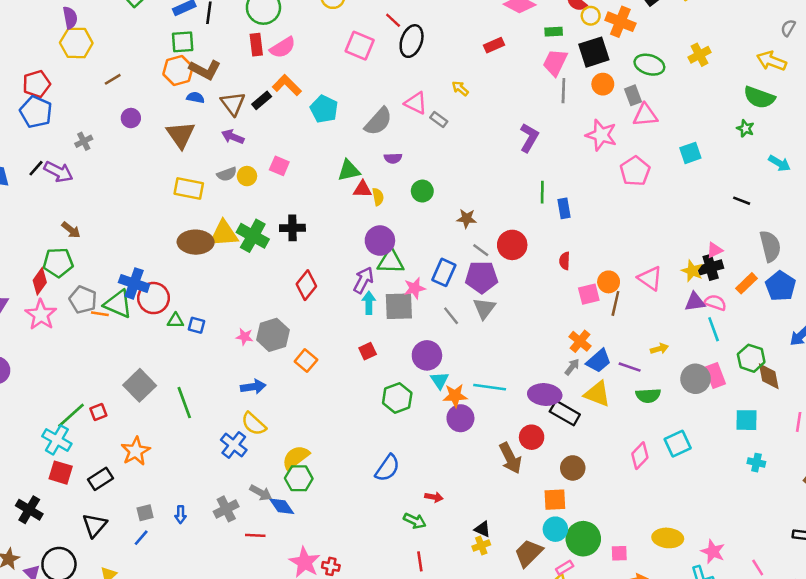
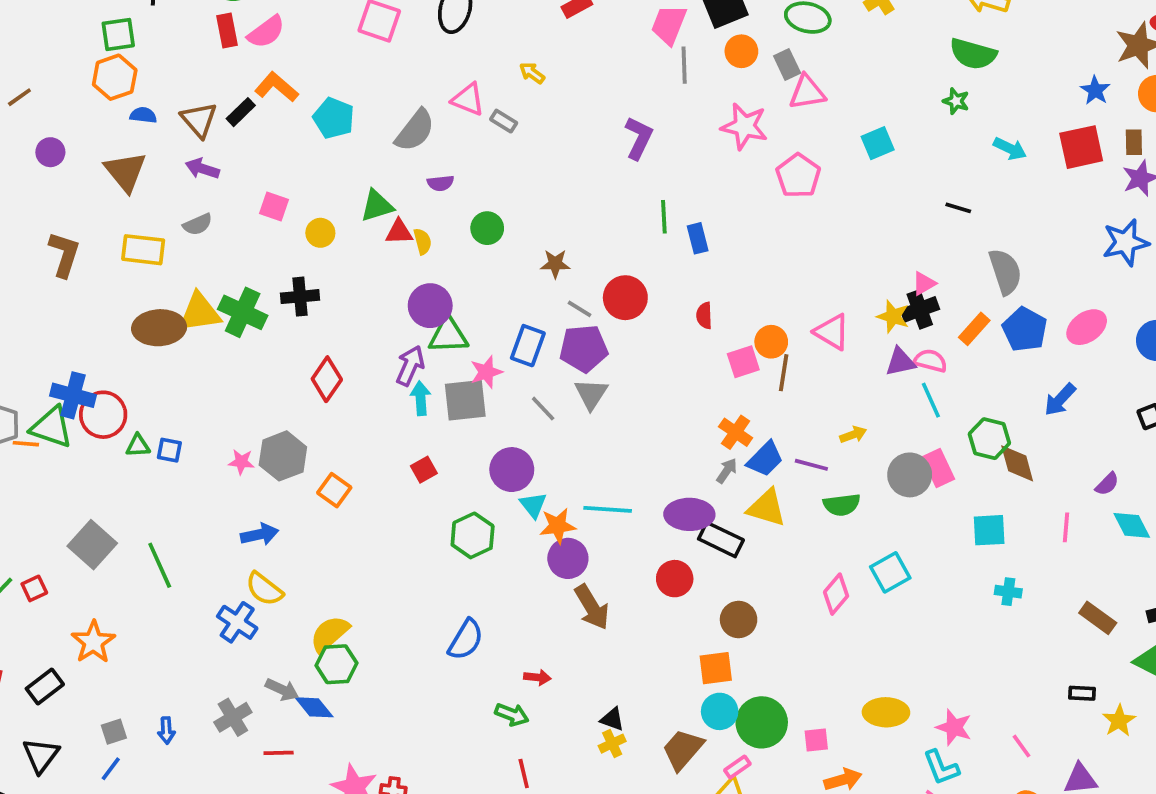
brown L-shape: (205, 70) -> (64, 254), moved, turned -96
yellow circle: (247, 176) -> (320, 233), moved
brown arrow: (510, 458) -> (592, 607), moved

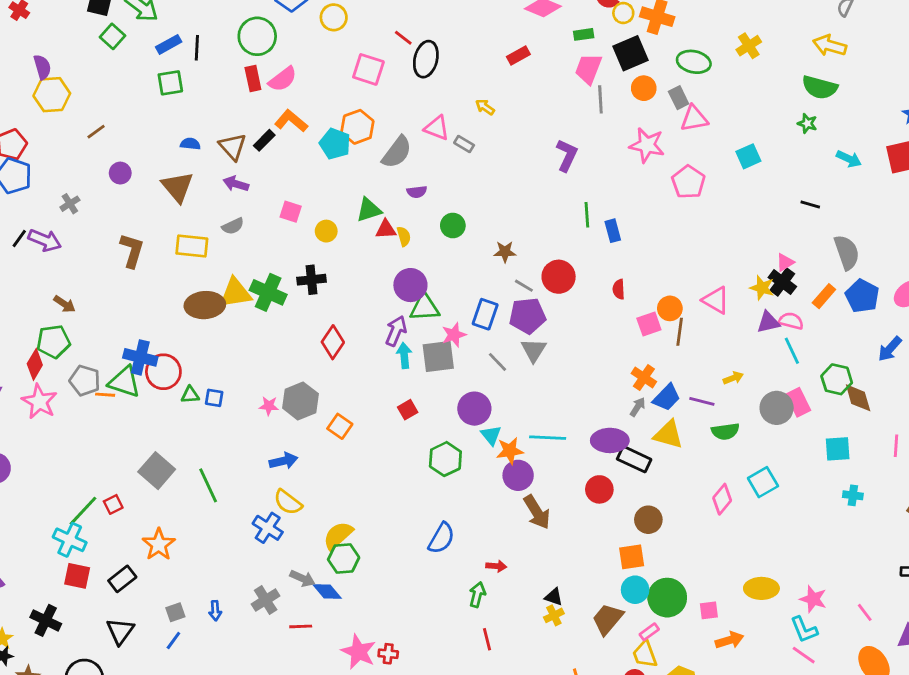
orange hexagon: (115, 77) -> (357, 127), moved
black cross: (920, 309) -> (782, 282), turned -32
green arrow: (512, 715) -> (477, 595), turned -95

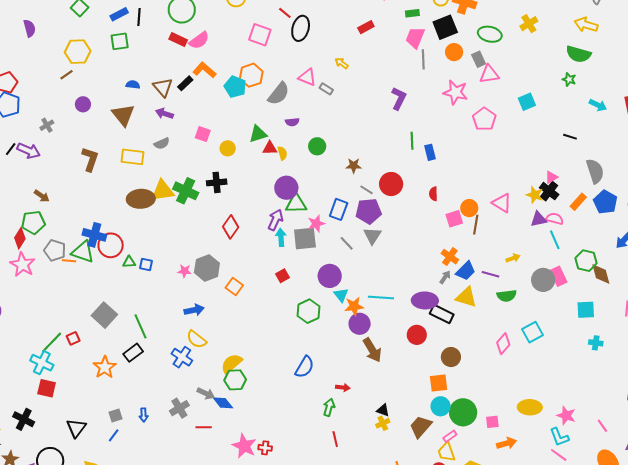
red rectangle: (253, 79) -> (178, 40), turned -54
yellow hexagon: (52, 95) -> (78, 52), moved
black rectangle: (122, 579) -> (133, 353), moved

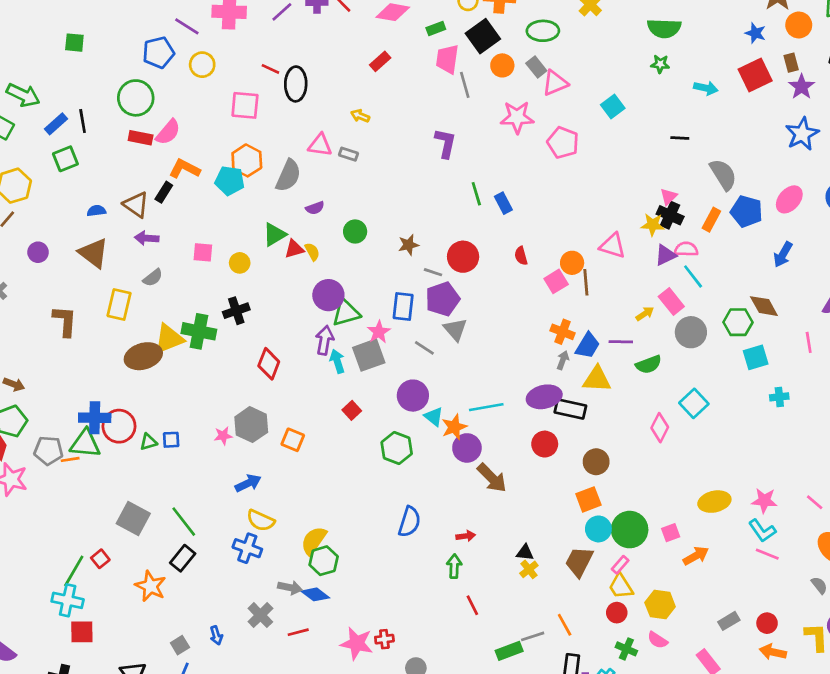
yellow rectangle: (132, 157) -> (119, 305), turned -70
green hexagon: (586, 261) -> (738, 322), moved
pink rectangle: (559, 276) -> (671, 301), moved

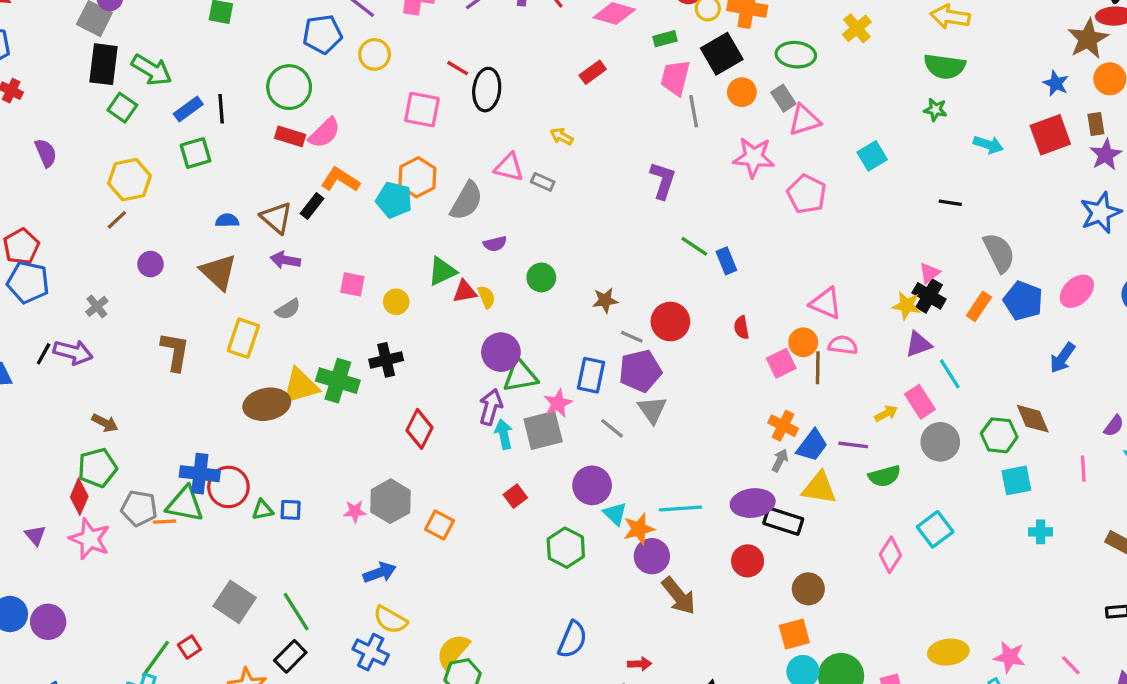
green line: (476, 194) -> (694, 246), turned -45
pink triangle: (613, 246) -> (826, 303), moved
pink semicircle: (686, 249) -> (843, 345), moved

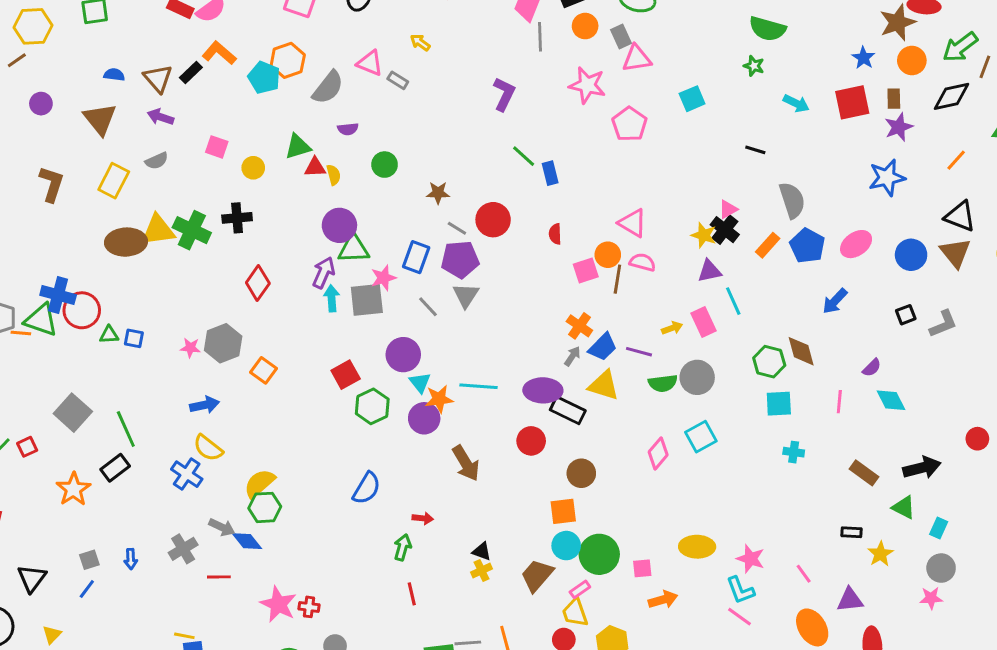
gray circle: (940, 442) -> (697, 377), moved
red square: (515, 496) -> (346, 375), moved, size x1.4
purple circle: (652, 556) -> (424, 418), moved

